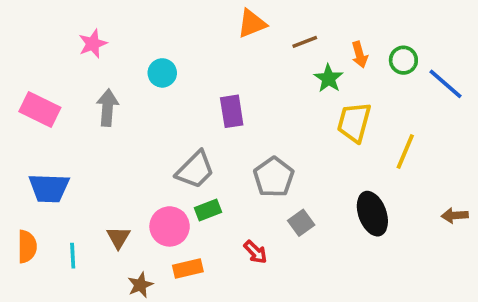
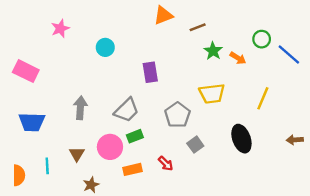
orange arrow: (360, 55) -> (238, 58), moved, turned -42
gray arrow: (107, 108) -> (80, 108), moved
yellow trapezoid: (354, 122) -> (212, 94), moved, turned -112
orange semicircle: (27, 247) -> (19, 175), moved
orange rectangle: (188, 268) -> (132, 169), moved

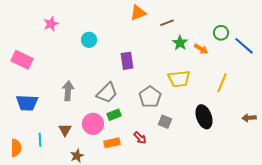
gray square: (195, 145) -> (165, 122), turned -32

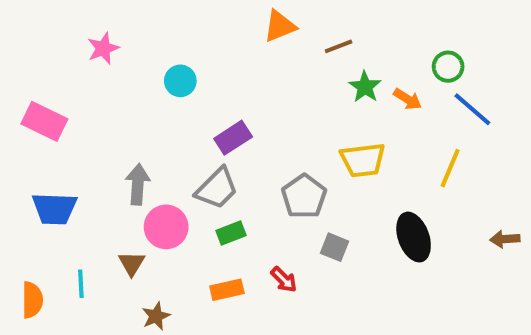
blue line: (244, 46) -> (472, 109), moved
purple rectangle: (127, 61) -> (233, 138), moved, turned 66
pink circle: (93, 124) -> (166, 227), moved

